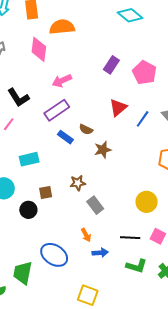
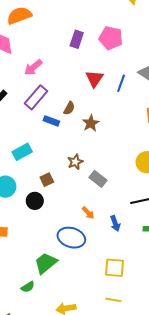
brown semicircle: (86, 129) -> (69, 108), turned -72
orange arrow: (86, 235) -> (88, 213), moved
blue arrow: (100, 253) -> (115, 223), turned 91
green trapezoid: (23, 273) -> (46, 263), turned 55

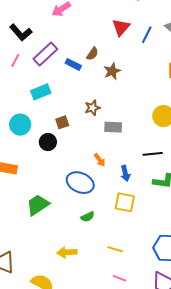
purple rectangle: (36, 97) -> (45, 54), moved
gray rectangle: (98, 179) -> (113, 127), turned -42
green trapezoid: (46, 263) -> (38, 205), moved
yellow square: (114, 268) -> (125, 202), moved
green semicircle: (28, 287) -> (88, 217), moved

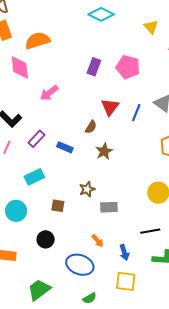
purple rectangle: (45, 54) -> (36, 139), size x0.7
brown semicircle: (92, 54) -> (91, 127), moved
brown square: (62, 122) -> (58, 206), turned 32
black circle: (48, 142) -> (46, 239), moved

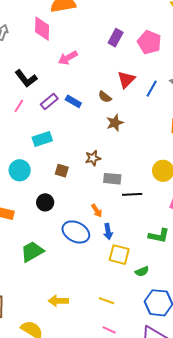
brown semicircle: (91, 127) -> (105, 97), turned 88
blue rectangle: (65, 147) -> (73, 101), moved
black line: (150, 231) -> (132, 194), moved
blue arrow: (124, 252) -> (108, 232), moved
green semicircle: (90, 298) -> (142, 271), moved

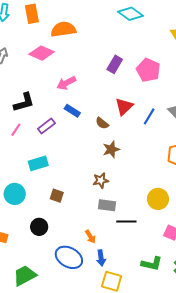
pink diamond: (42, 29) -> (42, 53), turned -70
black L-shape: (26, 78) -> (24, 102), turned -70
blue rectangle: (73, 101) -> (72, 111), moved
brown star: (93, 158) -> (101, 180), moved

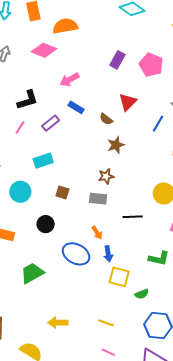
blue line: (149, 116) -> (158, 124), moved
gray rectangle: (107, 205) -> (98, 199), moved

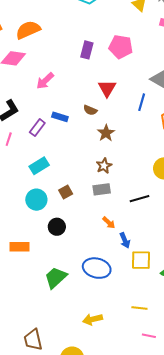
blue rectangle: (76, 107) -> (60, 117), moved
cyan circle: (20, 192) -> (36, 200), moved
brown square: (62, 192) -> (66, 192), turned -32
blue ellipse: (76, 254) -> (97, 268), moved

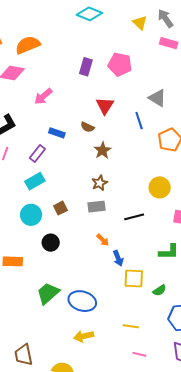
blue line: (142, 102) -> (139, 121), turned -36
purple rectangle: (37, 128) -> (37, 154), moved
blue ellipse: (97, 268) -> (82, 301), moved

